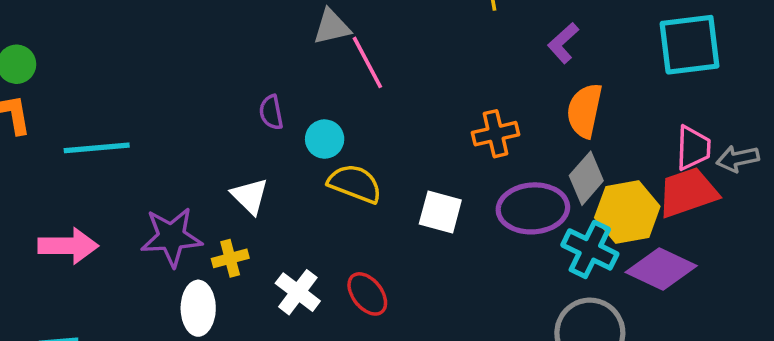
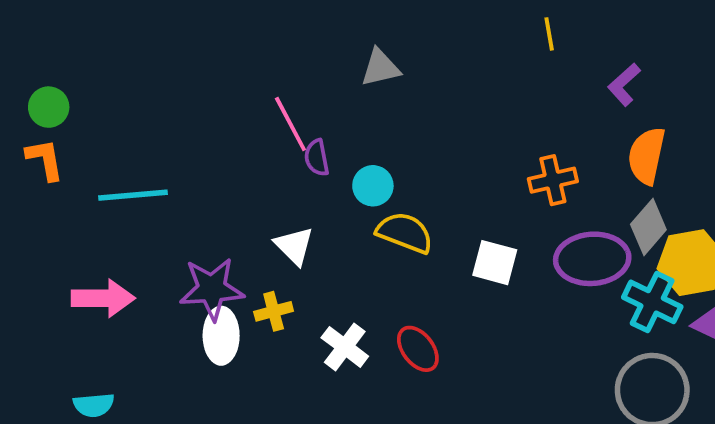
pink line: (367, 62) -> (290, 124), moved
white ellipse: (198, 308) -> (221, 336), moved

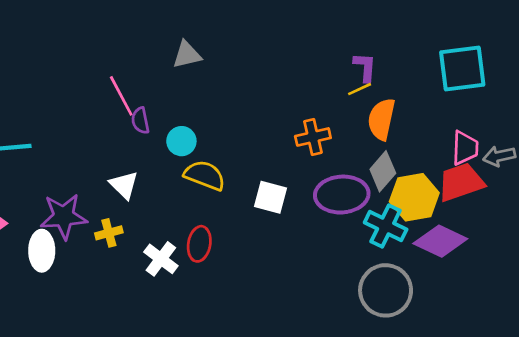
yellow line: (549, 34) -> (360, 89), moved, turned 75
purple L-shape: (624, 85) -> (365, 67), turned 136
white ellipse: (221, 336) -> (42, 251), moved
red ellipse: (418, 349) -> (199, 244), moved, turned 48

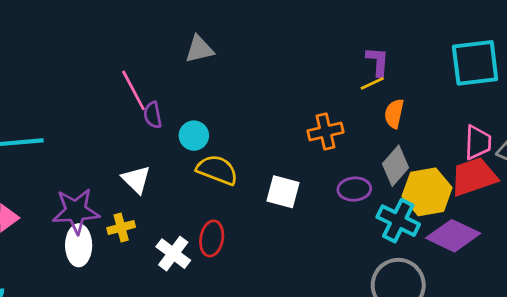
orange semicircle: (381, 119) -> (394, 114), size x0.7
purple ellipse: (342, 195) -> (354, 189), size x0.6
white ellipse: (42, 251) -> (79, 245), moved

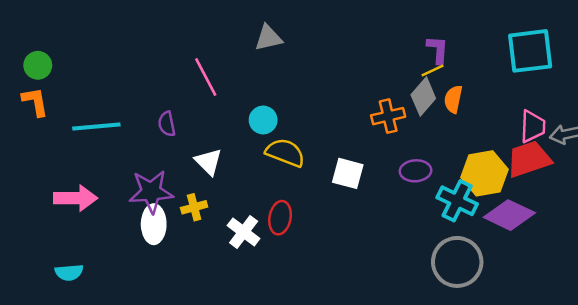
purple semicircle: (153, 115) -> (167, 124), moved
gray diamond: (395, 166) -> (423, 97), moved

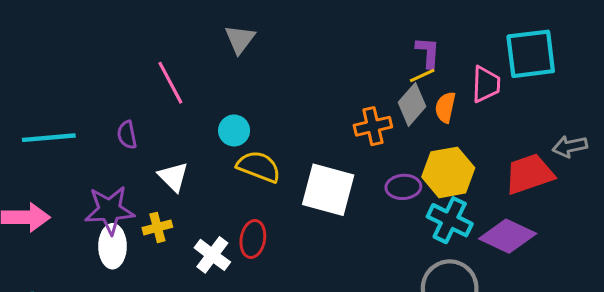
gray triangle: (268, 38) -> (240, 39), turned -40
pink trapezoid: (533, 127) -> (486, 84), moved
white square: (348, 173) -> (328, 190), size x1.5
yellow hexagon: (485, 173) -> (448, 172), moved

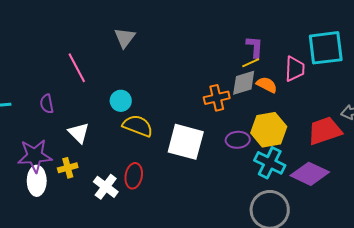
gray diamond: (412, 104) -> (244, 83), turned 32
orange semicircle: (445, 107) -> (267, 85), turned 105

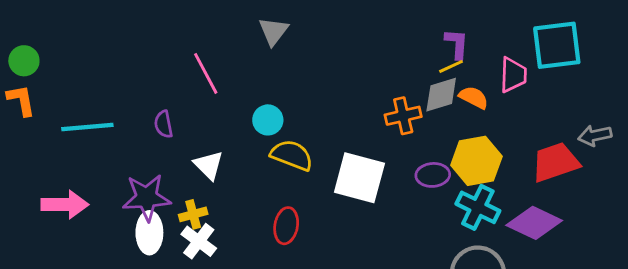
white cross: (106, 187) -> (199, 241), moved

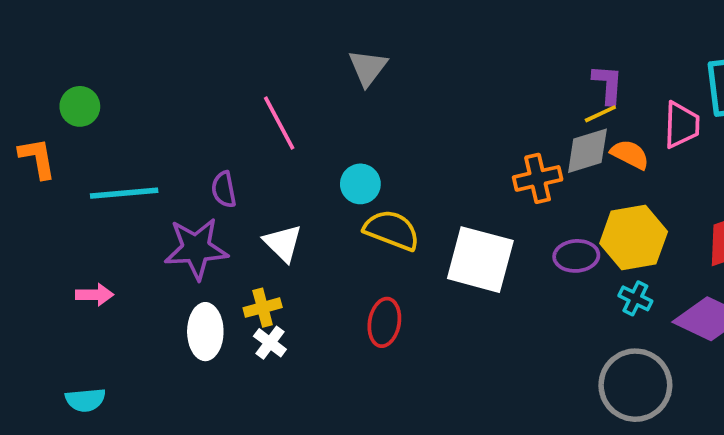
green circle: (24, 61) -> (80, 106), moved
purple star: (147, 197) -> (196, 249), moved
pink arrow: (65, 205) -> (95, 295), size x0.6
cyan cross: (478, 207) -> (635, 298), size x0.6
white cross: (199, 241) -> (270, 343), size x0.7

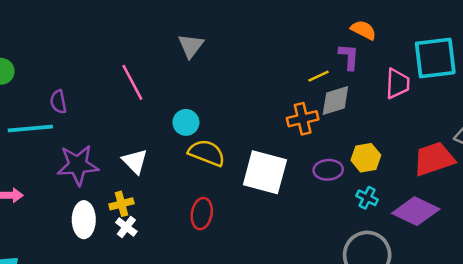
yellow line: (600, 114) -> (318, 76), moved
orange semicircle: (630, 154) -> (363, 30), moved
purple semicircle: (224, 189) -> (58, 102), moved
yellow hexagon: (634, 237) -> (366, 158), size x0.7

